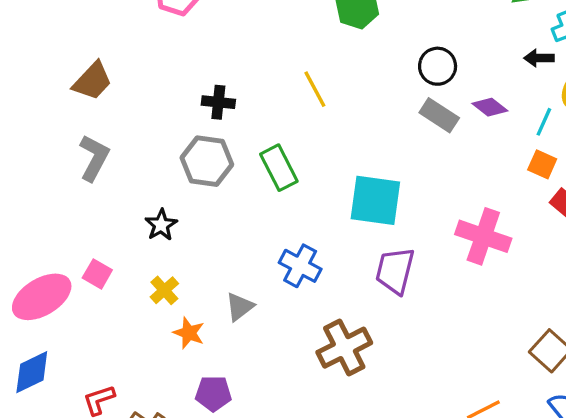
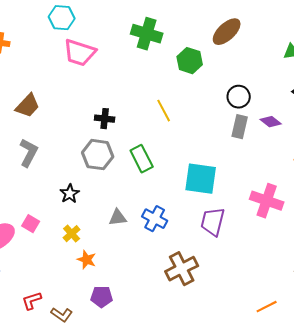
gray rectangle: (439, 115) -> (240, 127), turned 70
gray triangle: (240, 307) -> (118, 218), moved, turned 30

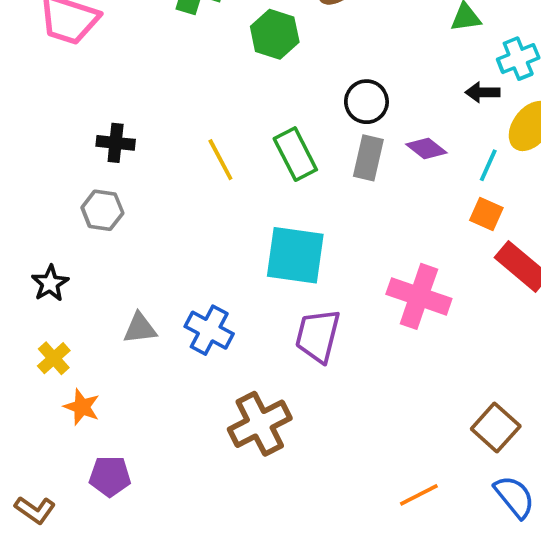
yellow line: (164, 111) -> (220, 160), moved
gray hexagon: (98, 155) -> (102, 210), size x0.7
green rectangle: (142, 159) -> (295, 154), moved

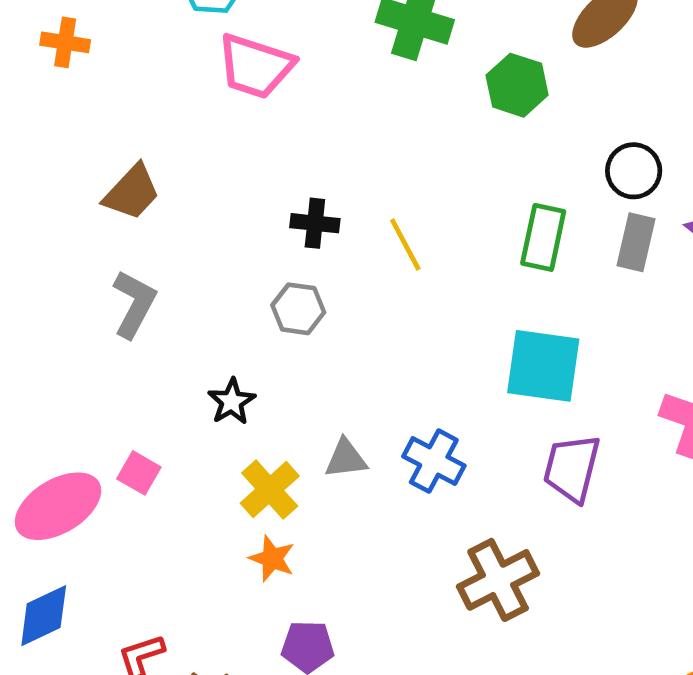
green rectangle: (295, 154) -> (543, 237), turned 39
yellow line: (220, 160) -> (405, 245), moved
yellow cross: (54, 358) -> (270, 490), moved, size x1.4

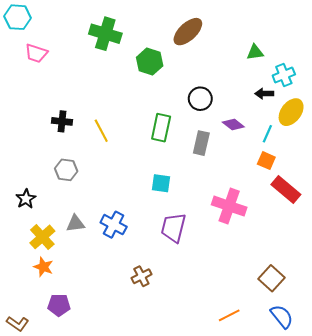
pink trapezoid: (255, 66) -> (36, 53), size x0.7
gray rectangle: (636, 242) -> (201, 143), moved
gray hexagon: (298, 309) -> (66, 170), moved
cyan square: (543, 366) -> (161, 183), size x0.6
brown cross: (498, 580) -> (141, 276), size x0.6

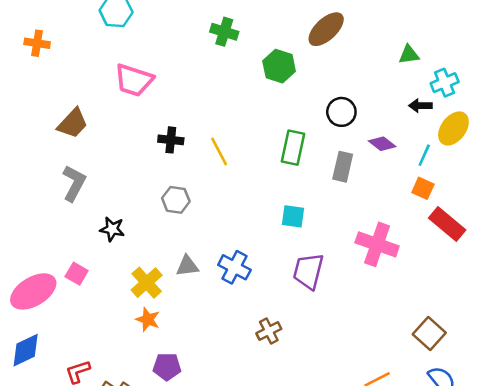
green cross: (105, 34) -> (224, 32), size x0.7
pink trapezoid: (36, 53) -> (134, 80), moved, size x1.4
black star: (26, 199) -> (112, 229), moved, turned -30

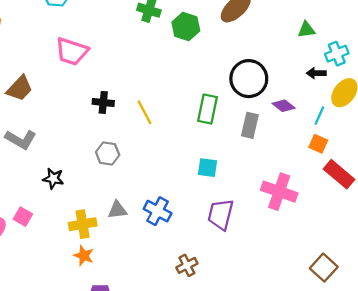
green hexagon: (279, 66) -> (186, 26), moved
black circle: (341, 112) -> (249, 79), size x1.5
gray L-shape: (74, 183) -> (21, 139), turned 92
yellow cross: (147, 283) -> (83, 224), turned 32

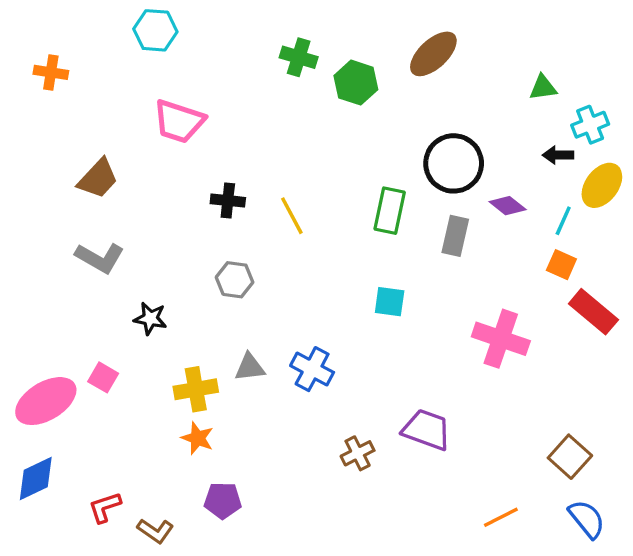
purple trapezoid: (221, 214) -> (427, 430), moved, turned 96

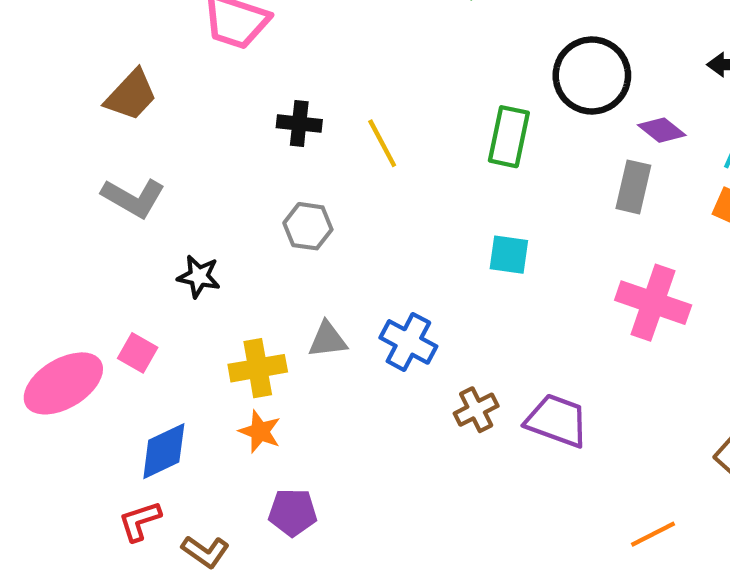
gray rectangle: (455, 236) -> (633, 187), moved
brown cross: (358, 453) -> (476, 410), moved
blue diamond: (36, 479) -> (164, 451), moved

